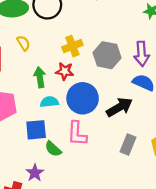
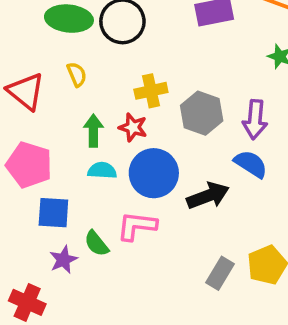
blue square: (36, 130) -> (53, 213), moved
pink L-shape: (77, 134) -> (137, 226), turned 85
gray rectangle: (128, 145) -> (220, 273), moved
purple star: (35, 173) -> (63, 260), moved

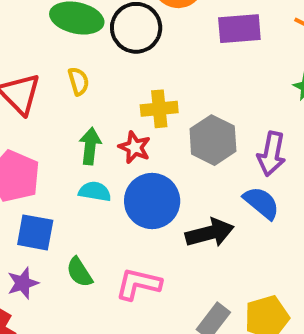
pink L-shape: (137, 226) -> (138, 284), moved
purple star: (63, 260) -> (23, 283), moved

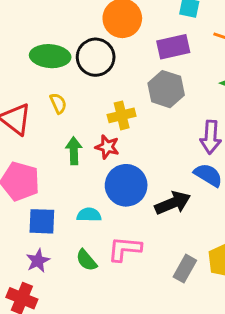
gray hexagon: (213, 140) -> (166, 89), moved
cyan semicircle: (95, 192) -> (89, 215), moved
green semicircle: (79, 272) -> (86, 260), moved

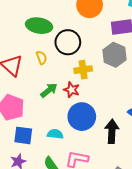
black circle: (96, 57) -> (68, 42), moved
green arrow: (74, 151) -> (49, 90), turned 48
black arrow: (173, 203) -> (112, 131), turned -70

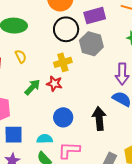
black circle: (68, 42) -> (66, 29), moved
blue circle: (82, 117) -> (63, 117), moved, size x0.7
cyan semicircle: (55, 134) -> (45, 139), moved

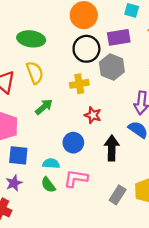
yellow semicircle: (21, 56) -> (35, 73), size x1.5
red star: (54, 84) -> (93, 115), moved

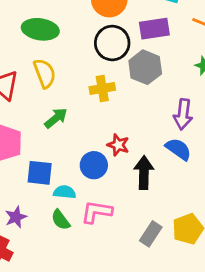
red star: (93, 115) -> (118, 145), moved
blue square: (18, 155) -> (40, 173), moved

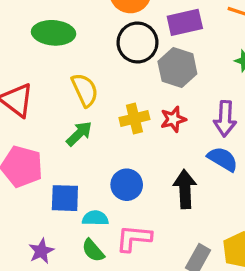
yellow semicircle: (45, 73) -> (85, 90), moved
yellow cross: (102, 89) -> (134, 119), moved
red star: (118, 145) -> (173, 119), moved, turned -30

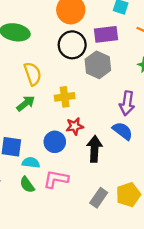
red star: (173, 119) -> (75, 126), moved

